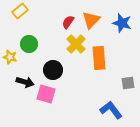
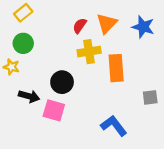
green circle: (29, 44) -> (23, 43), moved
yellow cross: (76, 44) -> (89, 52), turned 36
blue L-shape: (111, 110) -> (114, 126), moved

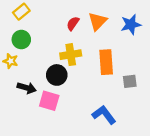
blue star: (143, 27) -> (131, 25), turned -30
yellow cross: (89, 52) -> (71, 55), moved
gray square: (150, 97) -> (130, 81), moved

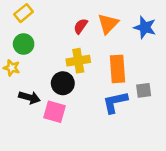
blue star: (131, 25) -> (145, 27), turned 30
blue L-shape: (104, 115) -> (115, 102), moved, turned -65

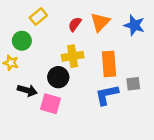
yellow rectangle: (24, 13) -> (38, 16), moved

